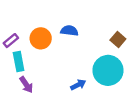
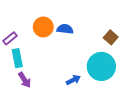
orange circle: (41, 38) -> (43, 27), moved

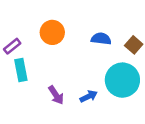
blue semicircle: (65, 29) -> (101, 39), moved
purple arrow: (25, 80) -> (56, 95), moved

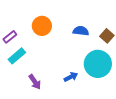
cyan rectangle: (21, 70) -> (17, 56), turned 60
purple arrow: (56, 95) -> (35, 82), moved

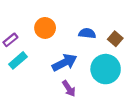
blue arrow: (71, 77) -> (65, 63), moved, size x1.6
purple arrow: (35, 82) -> (69, 89), moved

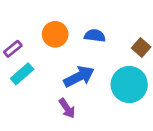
blue semicircle: (87, 33) -> (95, 36), moved
purple arrow: (69, 89) -> (67, 108), moved

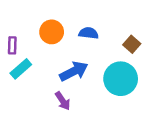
purple rectangle: (13, 49) -> (12, 45), turned -49

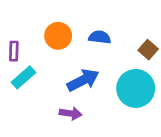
purple arrow: (63, 101) -> (71, 113), turned -48

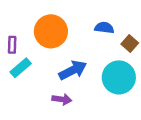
orange circle: (58, 36) -> (51, 31), size x1.4
blue semicircle: (100, 37) -> (104, 28), moved

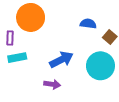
orange circle: (51, 31) -> (31, 17), moved
cyan rectangle: (21, 68) -> (17, 58), turned 30

